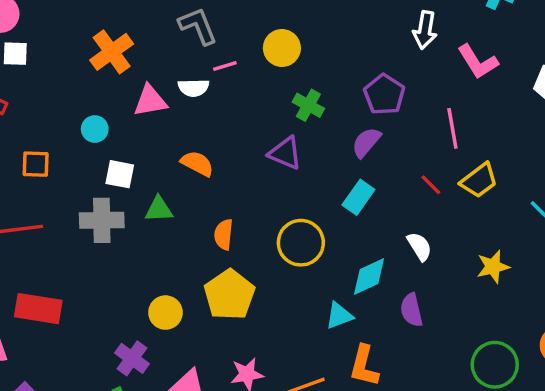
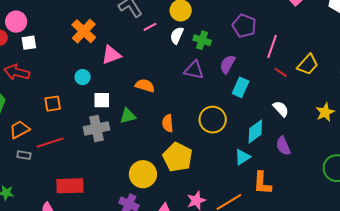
white semicircle: (193, 88) -> (177, 35), moved, turned 126
pink line: (452, 128) -> (272, 46), moved, turned 40
purple semicircle: (366, 142) -> (227, 64), moved
yellow circle: (165, 313) -> (143, 174), size x1.4

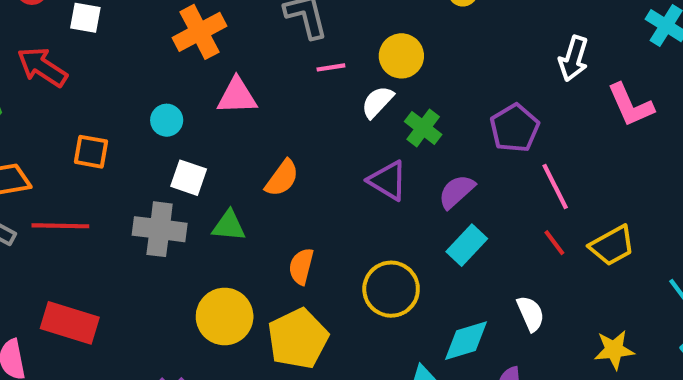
pink line: (272, 46) -> (555, 187), turned -65
orange semicircle: (145, 86) -> (282, 178), turned 90
yellow circle: (143, 174) -> (225, 316), moved

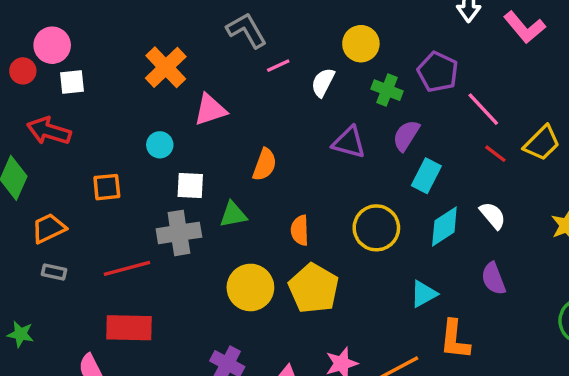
yellow circle: (401, 56) -> (361, 44), moved
green cross: (423, 128) -> (387, 90), moved
red line: (60, 226) -> (127, 268), moved
cyan diamond: (466, 341) -> (444, 226), moved

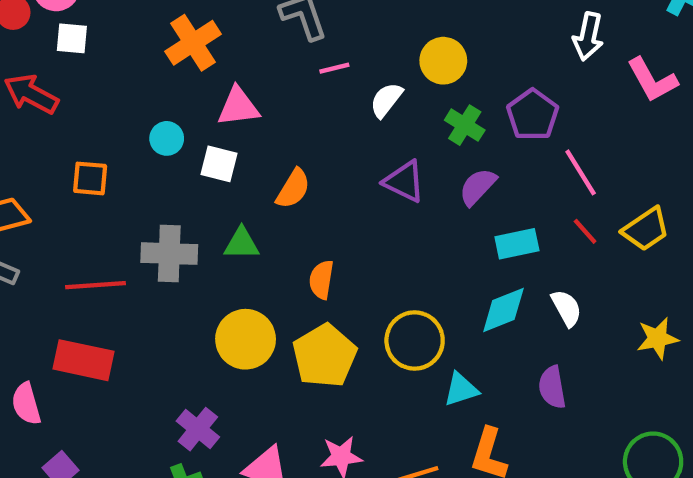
cyan rectangle: (426, 176) -> (517, 244), moved, turned 40
white square: (190, 186) -> (219, 164), moved
yellow circle: (376, 228) -> (415, 340), moved

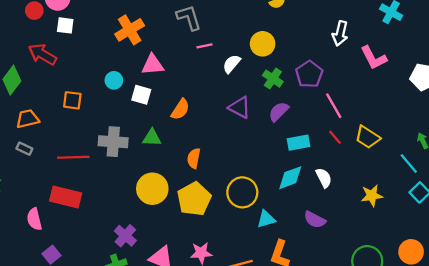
yellow trapezoid: (646, 229) -> (367, 137), turned 65
purple semicircle: (552, 387) -> (315, 220), turned -55

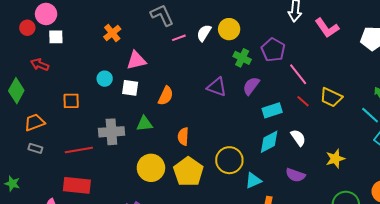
orange cross: (130, 30) -> (112, 33), size x0.7
red arrow: (42, 54) -> (40, 65), size x0.7
white semicircle: (232, 64) -> (204, 33), moved
yellow star: (372, 196) -> (335, 159), moved

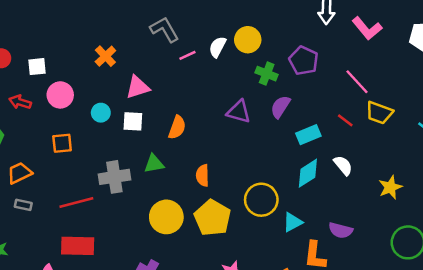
pink circle: (46, 14) -> (60, 95), moved
pink line: (298, 74) -> (357, 82), moved
purple semicircle: (295, 175) -> (341, 230), moved

